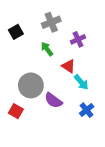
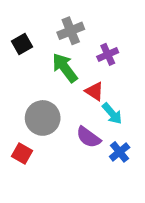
green arrow: (47, 49) -> (65, 68), size x1.5
purple semicircle: (53, 100) -> (88, 137), moved

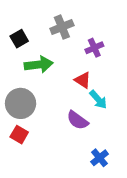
green arrow: (65, 68) -> (39, 65), moved, turned 120
gray circle: (43, 118) -> (21, 103), moved
blue cross: (120, 152) -> (100, 158), moved

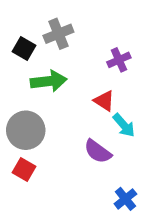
gray cross: (62, 27) -> (58, 34), moved
black square: (19, 39) -> (24, 48), turned -30

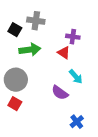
gray cross: (58, 34) -> (36, 21), turned 30
purple cross: (119, 60) -> (73, 37), turned 32
red triangle: (104, 101) -> (64, 53), moved

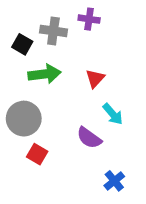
purple cross: (73, 37) -> (89, 19), moved
red triangle: (64, 53) -> (95, 78), turned 40
red square: (15, 104) -> (37, 154), moved

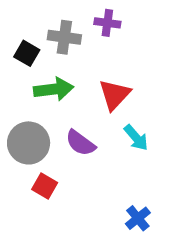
red triangle: (95, 78) -> (115, 95), size x1.4
purple semicircle: (89, 138) -> (80, 143), moved

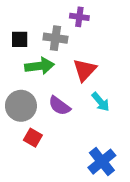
gray cross: (64, 37) -> (55, 38), moved
black square: (27, 53) -> (20, 39), turned -30
blue cross: (138, 218) -> (102, 162), size x1.5

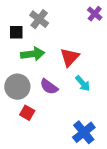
purple cross: (79, 17) -> (95, 14), moved, turned 32
gray cross: (55, 38) -> (39, 19), moved, turned 30

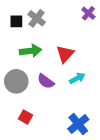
black square: (16, 32) -> (16, 21), moved
cyan arrow: (83, 83) -> (77, 78), turned -77
red square: (27, 113) -> (25, 117), moved

